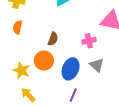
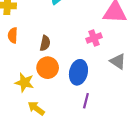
brown semicircle: (53, 39) -> (45, 43), moved
gray triangle: (97, 65) -> (118, 61), moved

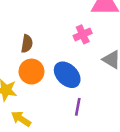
blue ellipse: (78, 72) -> (67, 75), turned -55

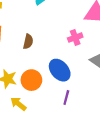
orange circle: (31, 72) -> (31, 80), moved

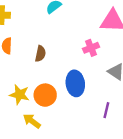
blue ellipse: (60, 70) -> (75, 83), turned 35
purple line: (66, 98) -> (106, 110), moved

